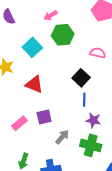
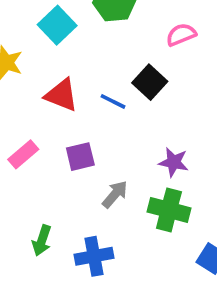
pink semicircle: (98, 53) -> (181, 35), turned -35
blue line: (84, 100) -> (113, 101), moved, turned -64
pink rectangle: (19, 123) -> (23, 154), moved

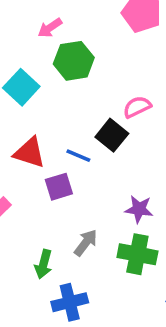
pink semicircle: (181, 35) -> (137, 107), moved
purple square: (80, 157) -> (59, 187), moved
green arrow: (42, 241) -> (43, 264), moved

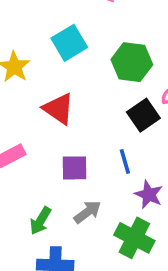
green hexagon: (74, 61) -> (132, 62), moved
blue line: (78, 156) -> (125, 161), moved, turned 35
purple square: (59, 187) -> (75, 168), moved

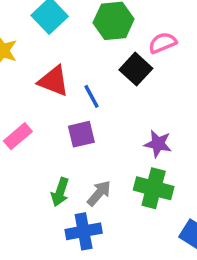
blue line: (125, 161) -> (92, 96), moved
gray arrow: (87, 212) -> (99, 193), moved

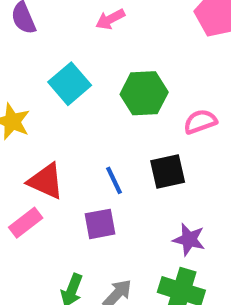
black square: (136, 69) -> (168, 172), moved, turned 32
red triangle: (53, 81) -> (46, 181), moved

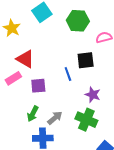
blue line: (114, 180) -> (68, 74), moved
purple square: (100, 224) -> (38, 86), moved

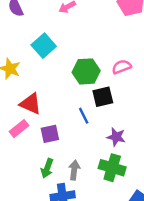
green hexagon: (78, 21) -> (86, 71), moved
gray arrow: (55, 118) -> (74, 170), turned -35

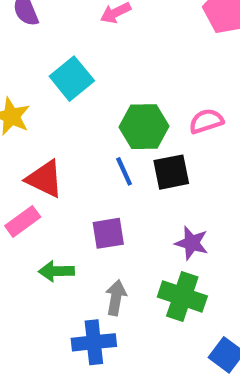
blue line: (84, 116) -> (124, 171), moved
purple square: (50, 134) -> (108, 233), moved
green arrow: (47, 168) -> (56, 271), moved, turned 66

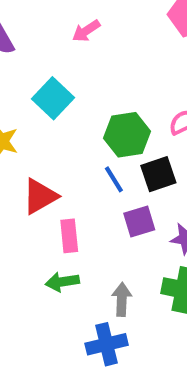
red triangle: (45, 179) -> (40, 196), turned -48
pink rectangle: (23, 221) -> (69, 236), moved, turned -52
purple square: (108, 233) -> (139, 221), moved

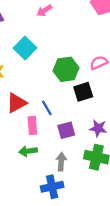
blue line: (114, 179) -> (47, 108), moved
purple square: (139, 221) -> (66, 130), moved

